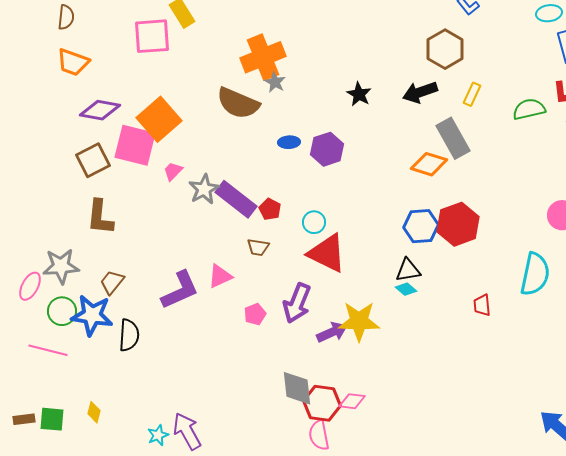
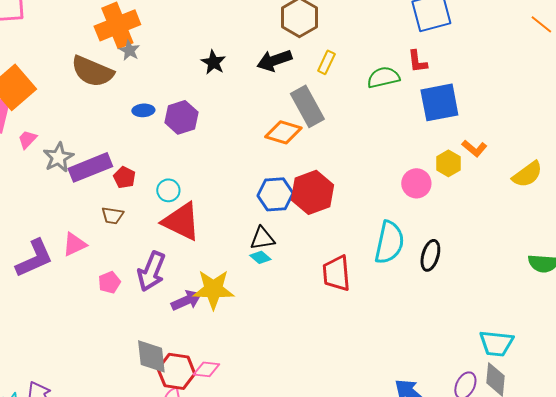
purple rectangle: (236, 199) -> (90, 167), turned -60
red trapezoid: (482, 305) -> (336, 273), size x1.6

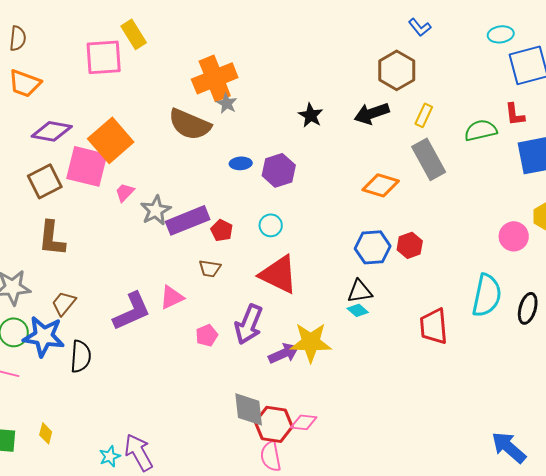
gray rectangle: (307, 106) -> (429, 159), moved
cyan circle: (168, 190) -> (271, 225), moved
red hexagon: (312, 192) -> (410, 245), size x0.6

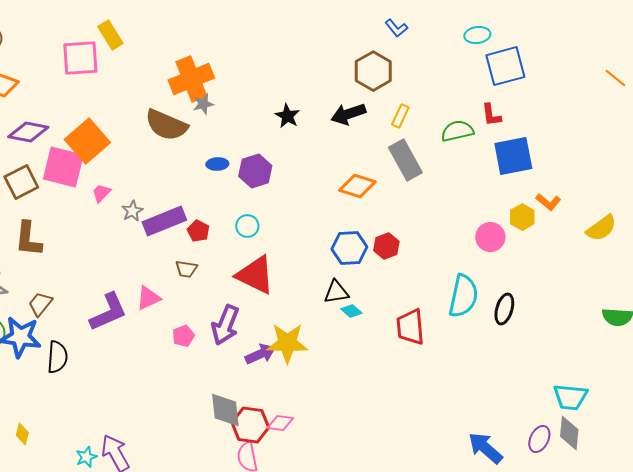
gray star: (227, 103) -> (203, 104), turned 30
gray star: (156, 210) -> (132, 211), size x0.7
cyan diamond: (358, 310) -> (351, 311), moved

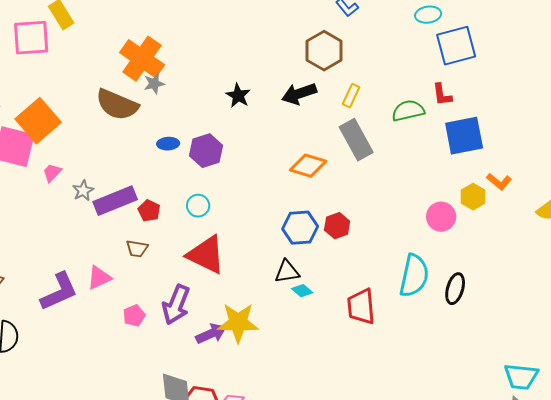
orange cross: (191, 79) -> (142, 59), turned -33

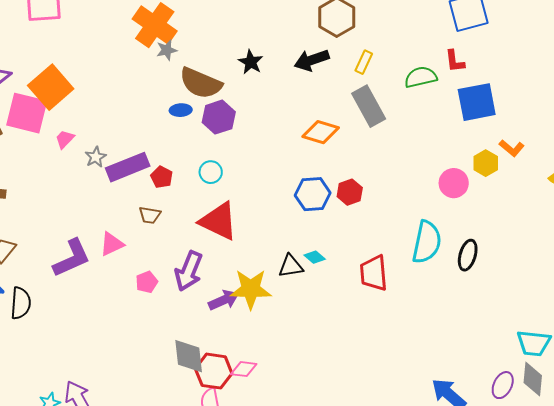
brown semicircle: (117, 105) -> (201, 83), moved
black triangle: (287, 272) -> (291, 266), moved

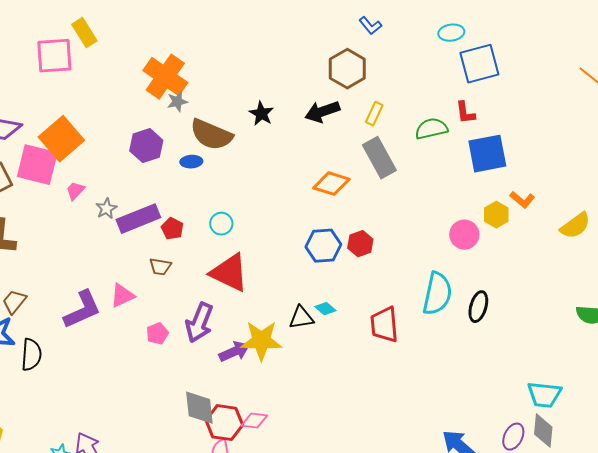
purple hexagon: (219, 117) -> (146, 146), moved

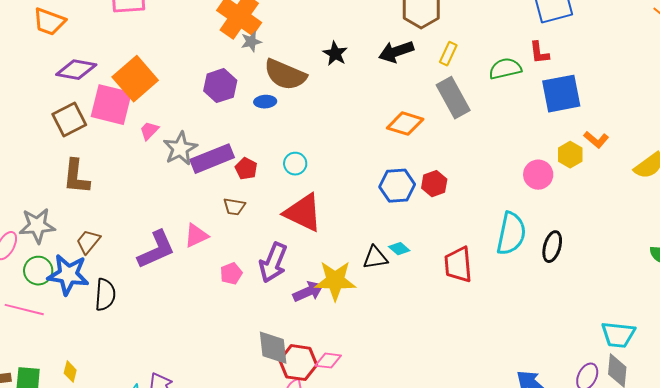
gray star: (106, 209) -> (180, 149), size x1.6

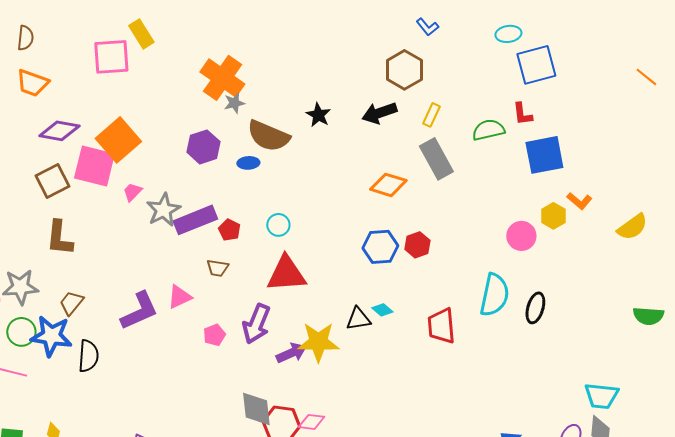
red triangle: (303, 213) -> (286, 274), turned -30

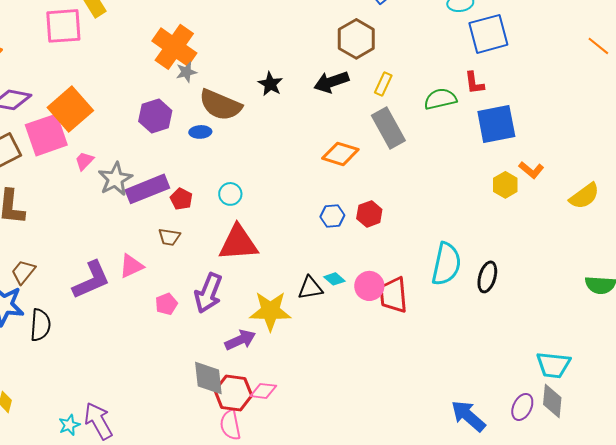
pink square: (94, 166) -> (46, 135), turned -33
pink circle: (521, 236) -> (369, 286), moved
blue hexagon: (380, 247) -> (332, 216), size x0.7
purple arrow: (291, 353) -> (240, 340), moved

